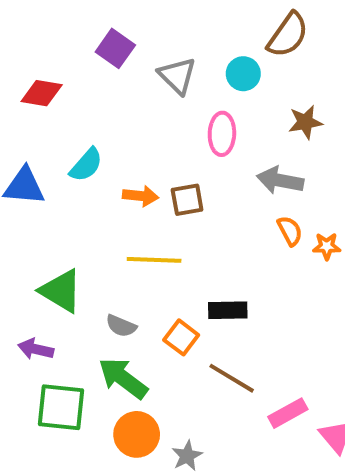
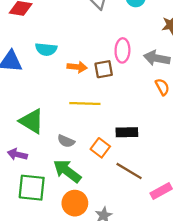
pink ellipse: (222, 134) -> (122, 50), moved
cyan semicircle: (86, 165) -> (46, 49), turned 55

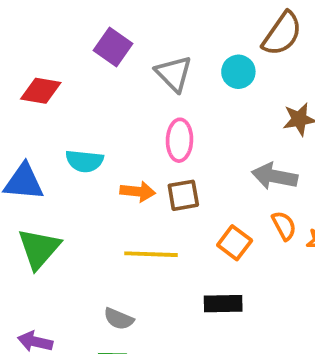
pink ellipse: (122, 50) -> (179, 140), moved
green triangle: (32, 121) -> (39, 248), moved, turned 40
orange square: (100, 148) -> (235, 243), moved

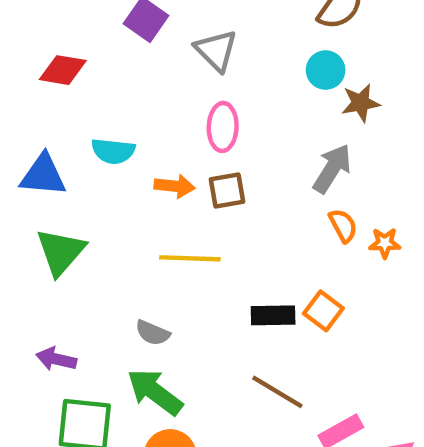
cyan circle: (238, 72) -> (326, 70), moved
gray arrow: (275, 176) -> (332, 169), turned 111
orange square: (235, 243) -> (323, 311), moved

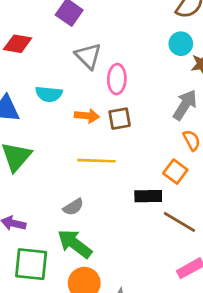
gray triangle: (216, 50) -> (88, 56), moved
orange square: (323, 311) -> (175, 172), moved
gray semicircle: (153, 333) -> (73, 207), turned -55
brown line: (277, 392) -> (179, 222), moved

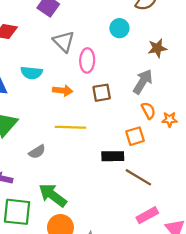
cyan circle: (181, 44) -> (119, 28), moved
brown square: (120, 119) -> (102, 93), moved
orange square: (175, 172) -> (135, 136), turned 36
gray semicircle: (73, 207) -> (37, 152), moved

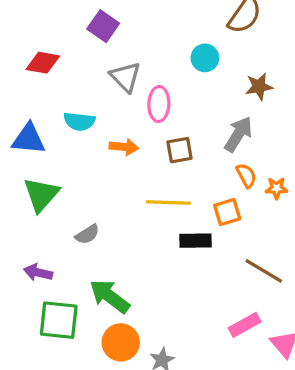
yellow line: (70, 127) -> (168, 203), moved
brown line: (138, 177) -> (264, 271), moved

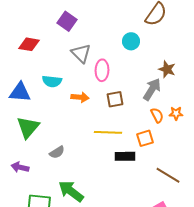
brown star: (259, 86) -> (167, 69), moved, turned 30
orange star: (276, 188) -> (176, 113), moved
purple arrow: (38, 272) -> (20, 167), moved

